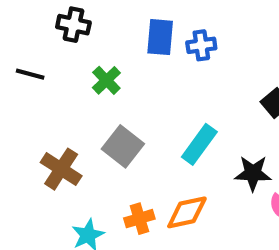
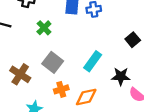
orange cross: (139, 219) -> (61, 89), moved

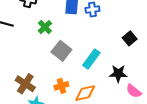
gray square: (53, 62) -> (61, 51), moved
brown cross: (20, 74) -> (25, 84), moved

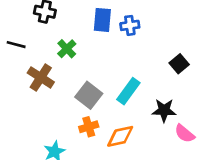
gray square: (61, 51) -> (89, 95), moved
brown cross: (25, 84) -> (41, 77), moved

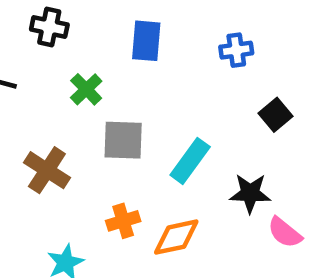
blue cross: (130, 25) -> (236, 50), moved
brown cross: (41, 77) -> (47, 170), moved
gray square: (89, 95) -> (123, 140), moved, turned -36

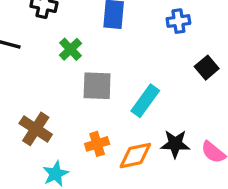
brown cross: (47, 170) -> (36, 129), moved
black star: (250, 193) -> (175, 144), moved

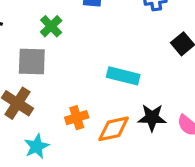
gray square: (97, 86) -> (32, 61), moved
cyan rectangle: (145, 101) -> (123, 76), turned 68

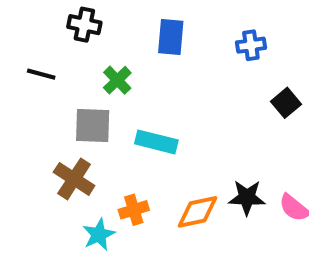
cyan rectangle: (123, 76) -> (156, 142), moved
orange cross: (77, 118) -> (134, 210), moved

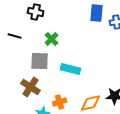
blue rectangle: (171, 37) -> (97, 13), moved

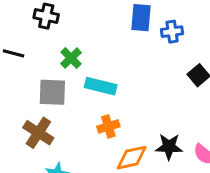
cyan rectangle: (71, 69) -> (101, 86), moved
orange cross: (60, 102) -> (108, 126), moved

